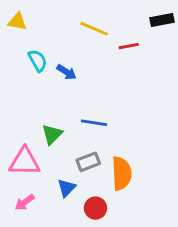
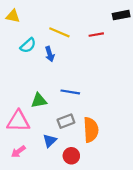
yellow line: (94, 29) -> (59, 32), moved
cyan semicircle: (38, 61) -> (28, 45), turned 77
blue arrow: (67, 72) -> (50, 54), turned 40
green triangle: (52, 134) -> (39, 101), turned 35

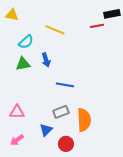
red line: (96, 35) -> (97, 26), moved
blue arrow: (50, 54) -> (46, 60), moved
green triangle: (39, 101) -> (23, 64), moved
pink triangle: (18, 121) -> (17, 112), size x0.7

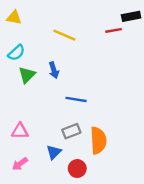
cyan semicircle: (26, 42) -> (16, 53), moved
green triangle: (23, 64) -> (27, 75), turned -35

